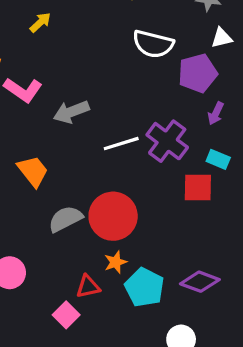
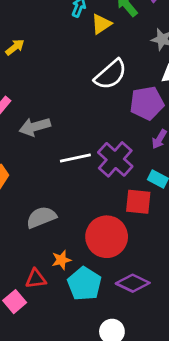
white semicircle: (153, 44) -> (111, 74), turned -60
red circle: (113, 216) -> (107, 237), moved
gray semicircle: (65, 219) -> (41, 217), moved

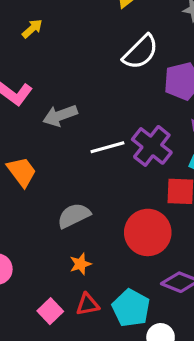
orange star: (61, 260) -> (80, 264), moved
red triangle: (36, 279) -> (88, 304), moved
cyan pentagon: (84, 284) -> (131, 308), moved

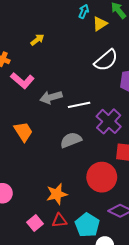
white line: (107, 147) -> (79, 105), moved
gray semicircle: (74, 216) -> (71, 140), moved
orange star: (80, 264) -> (57, 194), size x1.5

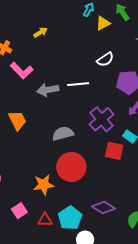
white semicircle: (106, 60) -> (105, 59), size x0.7
white line: (79, 105) -> (78, 84), moved
red circle: (102, 177) -> (71, 167), moved
red triangle: (59, 221) -> (45, 220), moved

